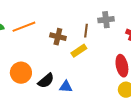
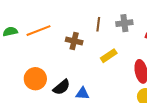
brown line: (86, 31) -> (98, 24), moved
yellow rectangle: (79, 51) -> (109, 56), moved

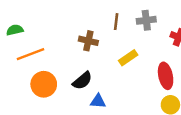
orange line: (38, 31) -> (30, 54), moved
black semicircle: (62, 87) -> (82, 81), moved

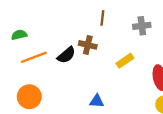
brown line: (116, 22) -> (102, 18), moved
black semicircle: (82, 81) -> (66, 55), moved
orange circle: (44, 84) -> (29, 97), moved

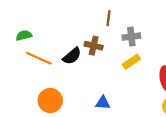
gray cross: (142, 26) -> (131, 37), moved
orange line: (34, 57) -> (39, 58), turned 45
orange circle: (29, 97) -> (50, 101), moved

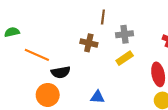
green semicircle: (24, 35) -> (12, 32), moved
black semicircle: (72, 56) -> (61, 72), moved, turned 30

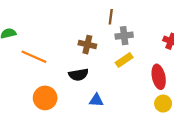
brown line: (103, 17) -> (111, 17), moved
black semicircle: (61, 72) -> (78, 75), moved

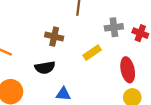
gray cross: (124, 36) -> (114, 27), moved

